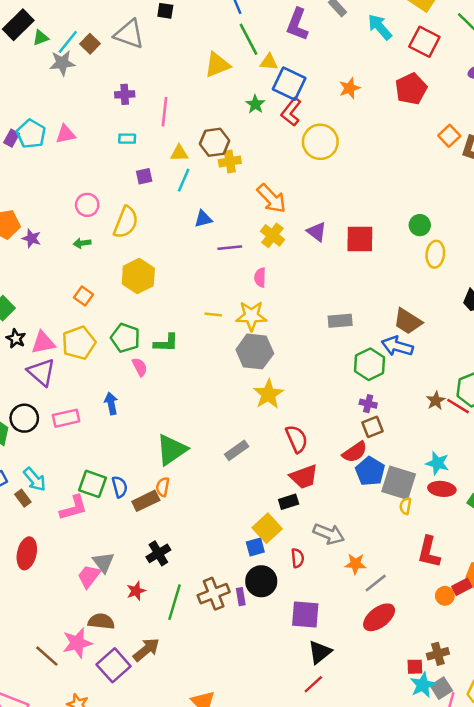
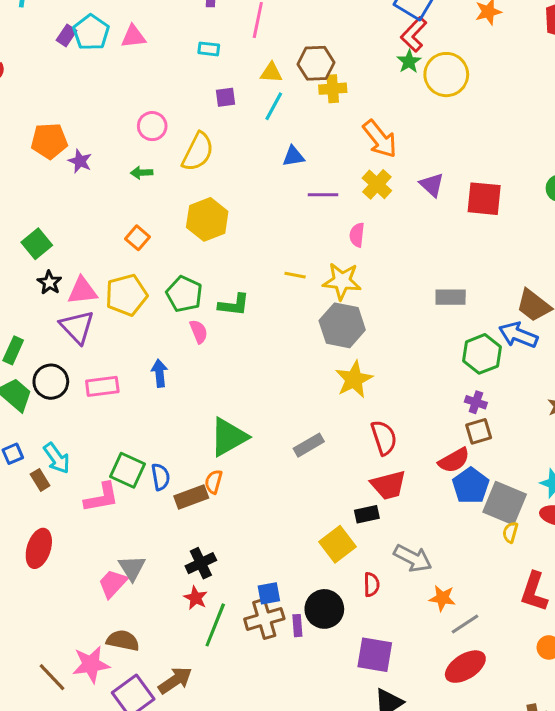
green star: (255, 104) -> (409, 62), moved
blue square: (255, 547) -> (269, 593), moved
red star: (136, 591) -> (196, 598), moved, turned -30

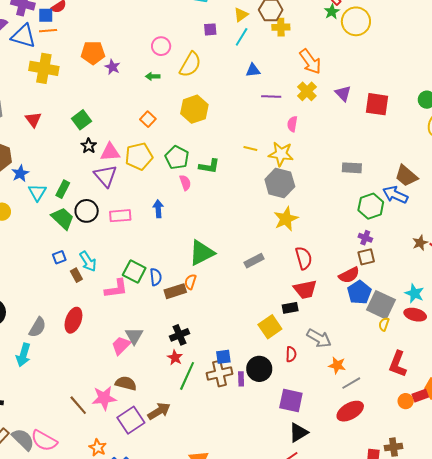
yellow triangle: (271, 73) -> (241, 15), turned -42

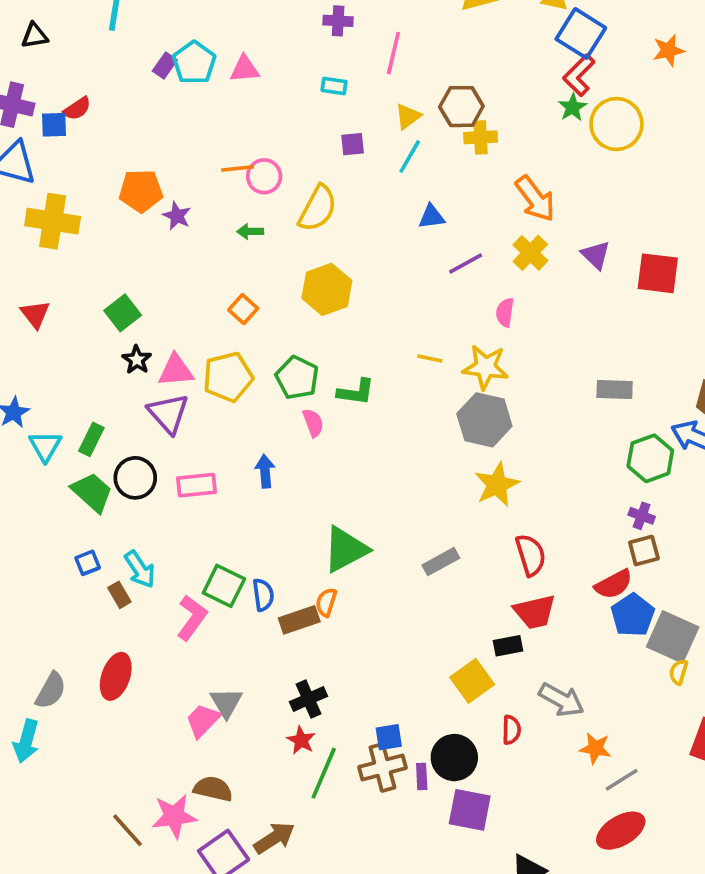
orange line: (48, 31) -> (238, 168), moved
purple line: (271, 97) -> (466, 263), turned -30
pink L-shape: (116, 289) -> (192, 618), turned -45
purple square: (291, 401) -> (470, 810), moved

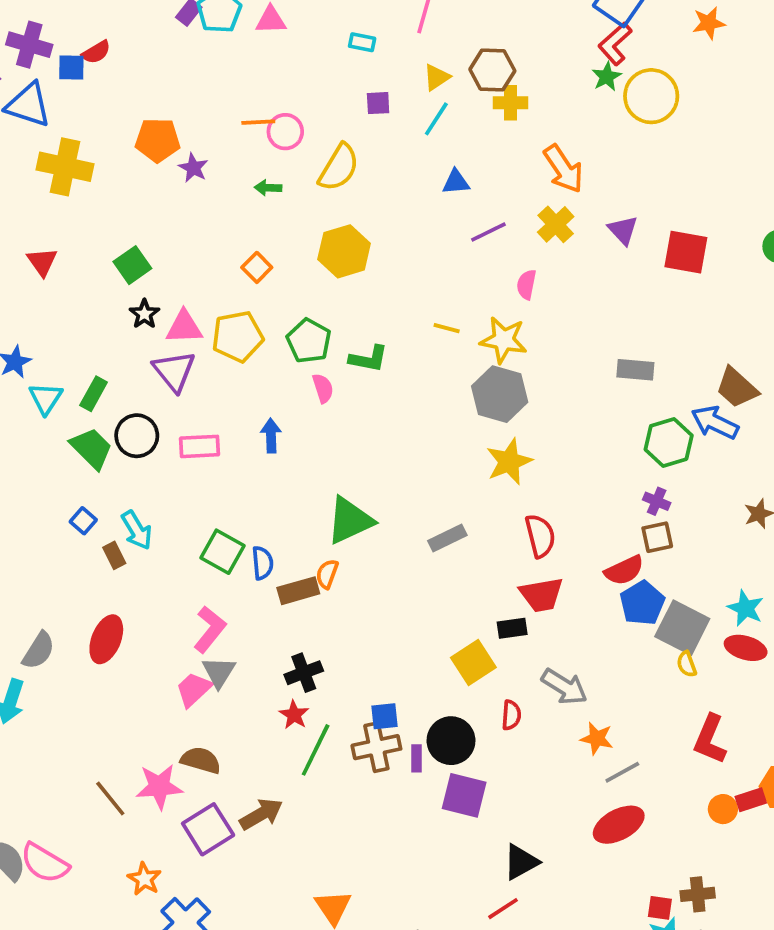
blue square: (88, 563) -> (83, 521), turned -30
pink L-shape: (192, 618) -> (210, 629), moved
yellow semicircle: (679, 672) -> (687, 664), turned -40

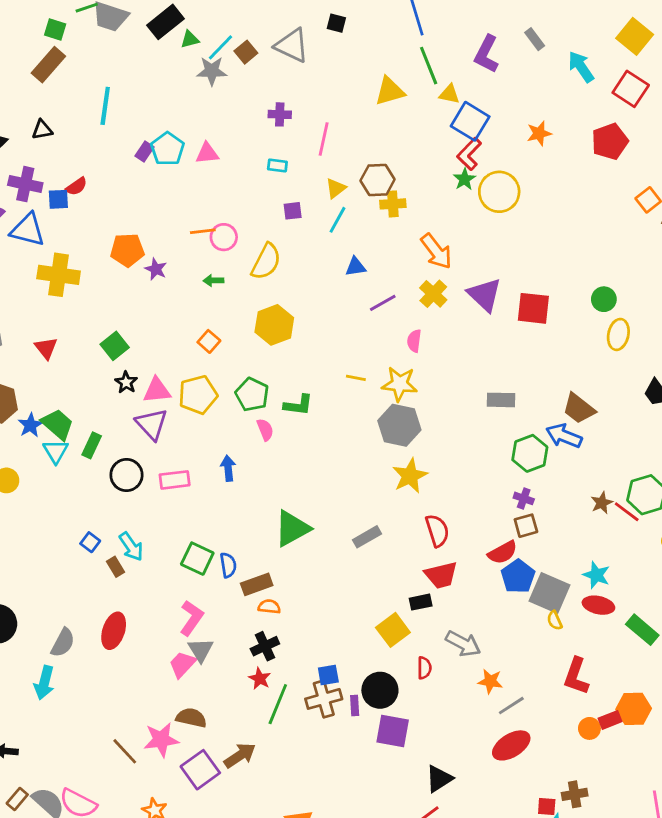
purple triangle: (623, 230) -> (485, 295), size x1.5
green trapezoid: (92, 448) -> (58, 424), moved
orange semicircle: (327, 574) -> (269, 607), moved, turned 80

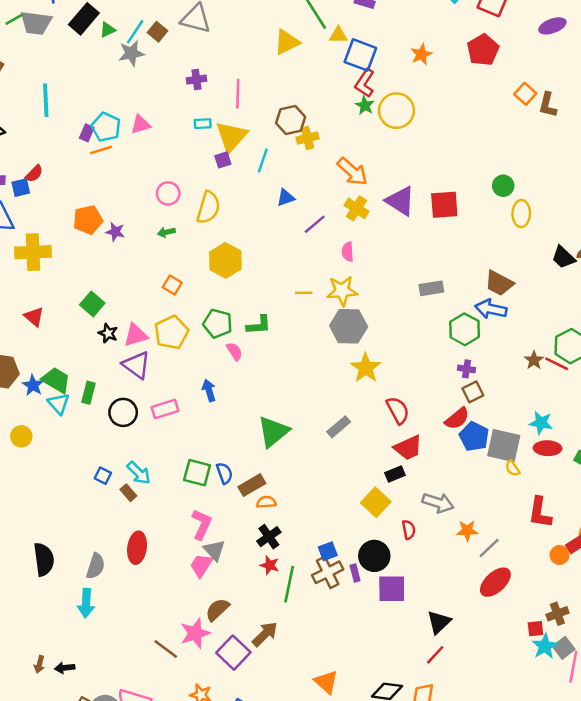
yellow triangle: (336, 188) -> (231, 137), moved, size x1.8
orange line: (203, 231) -> (101, 150), moved
brown semicircle: (191, 718) -> (217, 610), turned -45

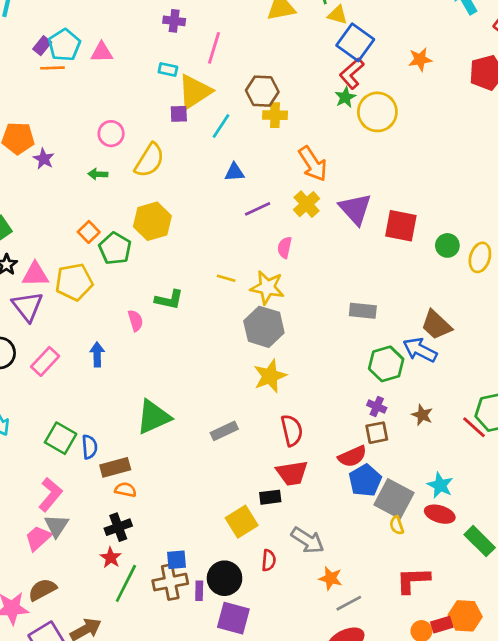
green circle: (503, 186) -> (447, 245), moved
green pentagon: (218, 323) -> (115, 248), moved
brown star: (534, 360) -> (422, 415), moved, turned -30
pink rectangle: (165, 409) -> (45, 361), turned -45
red L-shape: (540, 512) -> (413, 580), turned 64

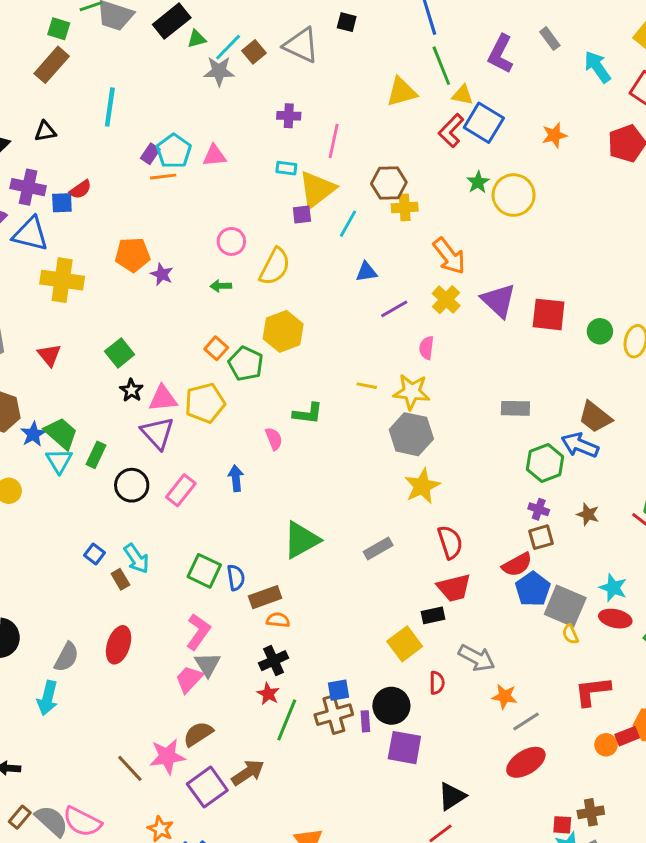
red L-shape: (352, 73) -> (451, 131), moved

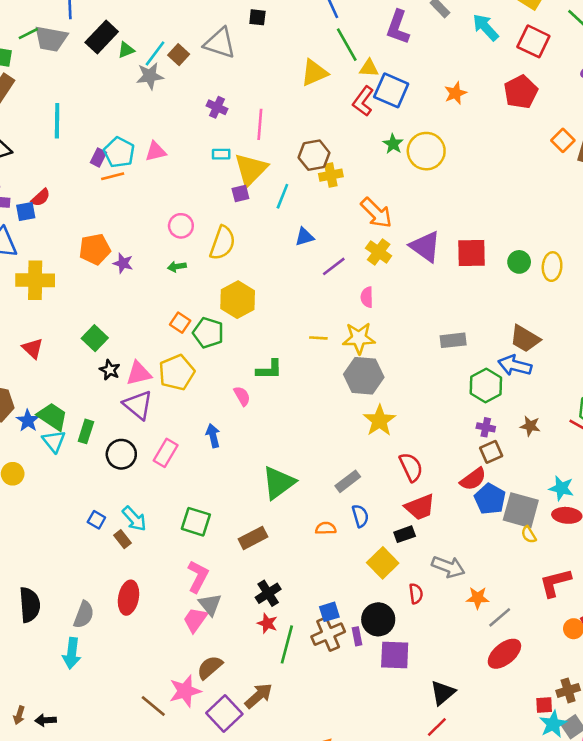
purple cross: (289, 116) -> (217, 107), turned 30
blue semicircle: (236, 578) -> (360, 516), moved
orange semicircle: (278, 620) -> (326, 528), moved

